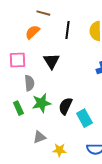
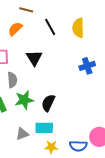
black line: (67, 30) -> (50, 27), turned -36
cyan rectangle: (84, 118) -> (44, 128), moved, turned -60
yellow star: (59, 150) -> (51, 147), moved

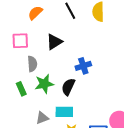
black triangle: (34, 58) -> (54, 42), turned 30
blue cross: (87, 66) -> (83, 66), moved

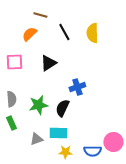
gray semicircle: (32, 64) -> (11, 99), moved
green rectangle: (21, 89) -> (11, 123), moved

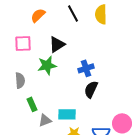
green star: (38, 105) -> (47, 65), moved
black semicircle: (62, 108) -> (91, 89), moved
green rectangle: (11, 123) -> (32, 104), moved

